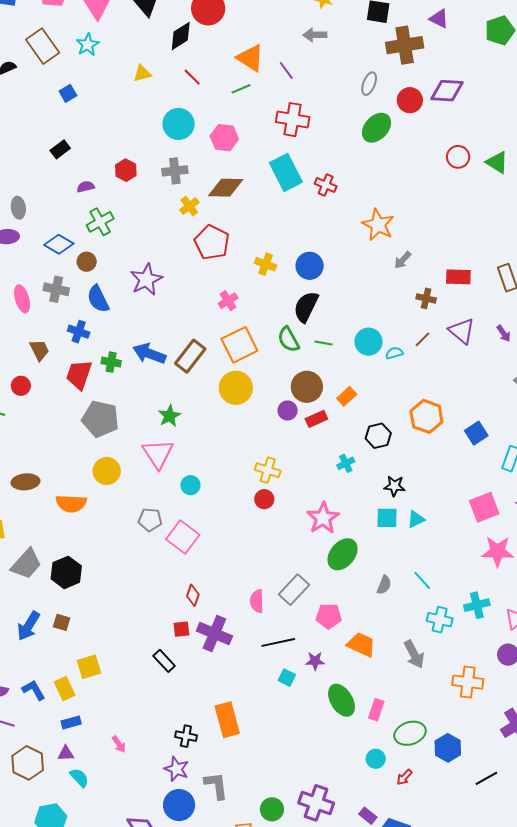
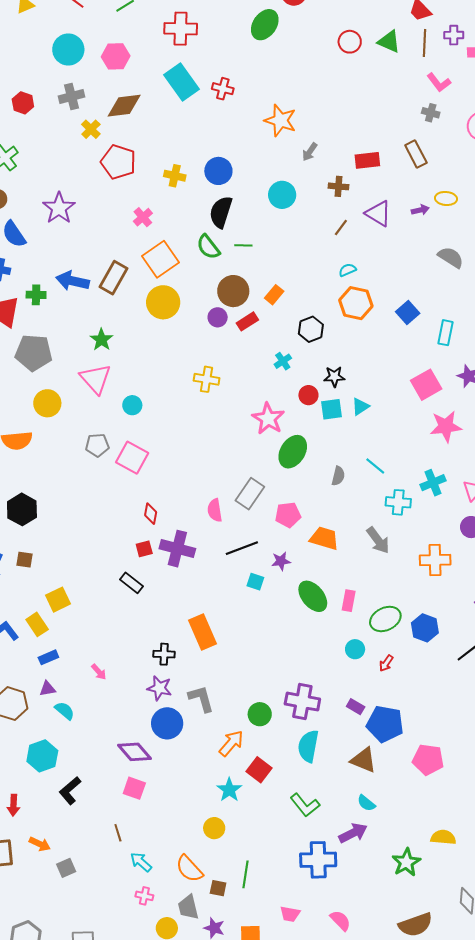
purple arrow: (504, 334) -> (420, 210), turned -60
cyan circle: (368, 342) -> (282, 195), moved
cyan semicircle: (394, 353) -> (347, 270), moved
red circle: (264, 499) -> (308, 395), moved

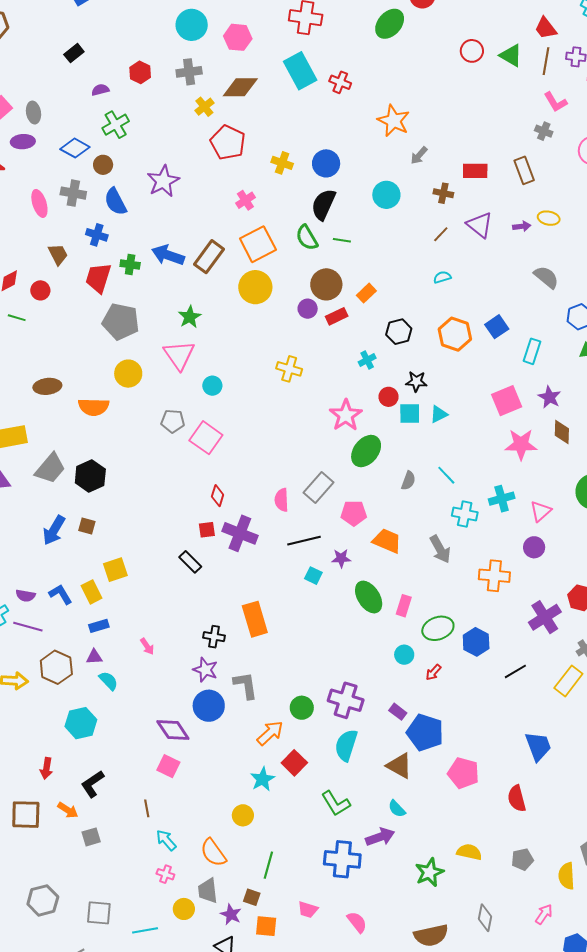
orange hexagon: (356, 303) -> (455, 334), moved
black L-shape: (70, 791) -> (93, 784), moved
brown square: (218, 888) -> (252, 897), moved

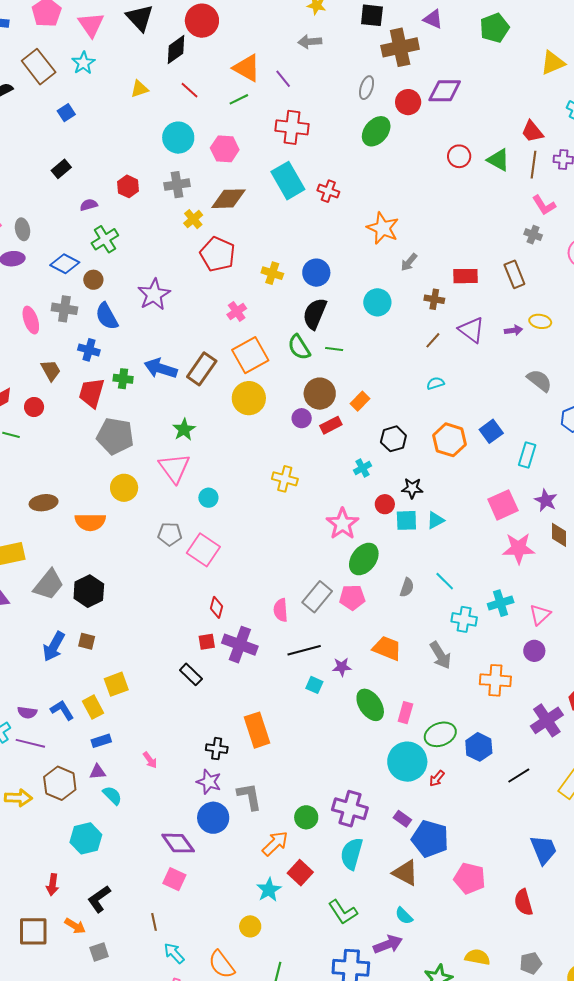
pink pentagon: (354, 513) -> (352, 597), moved
cyan circle: (404, 655) -> (407, 762), size x2.0

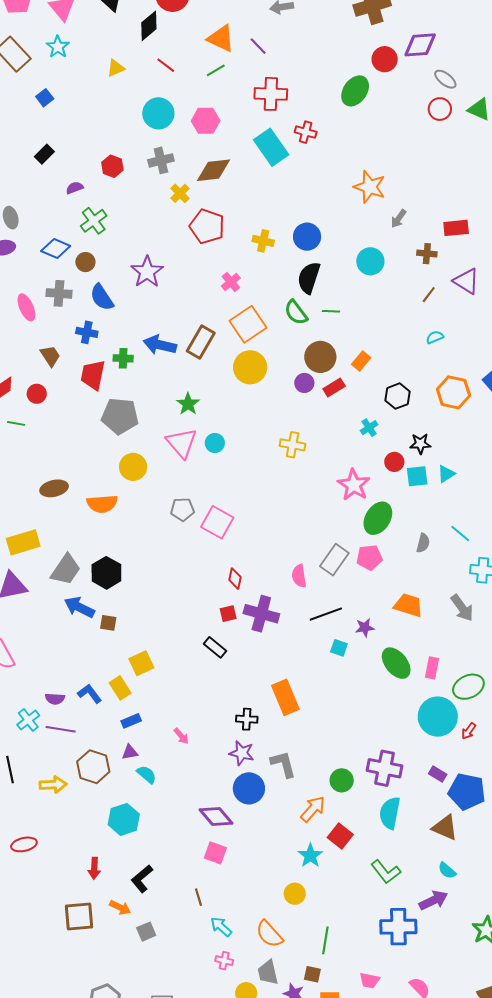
gray ellipse: (367, 88) -> (445, 79), moved, turned -65
red cross: (328, 191) -> (306, 132), moved
cyan circle: (208, 498) -> (215, 443), moved
blue arrow: (54, 646) -> (79, 607), moved, turned 92

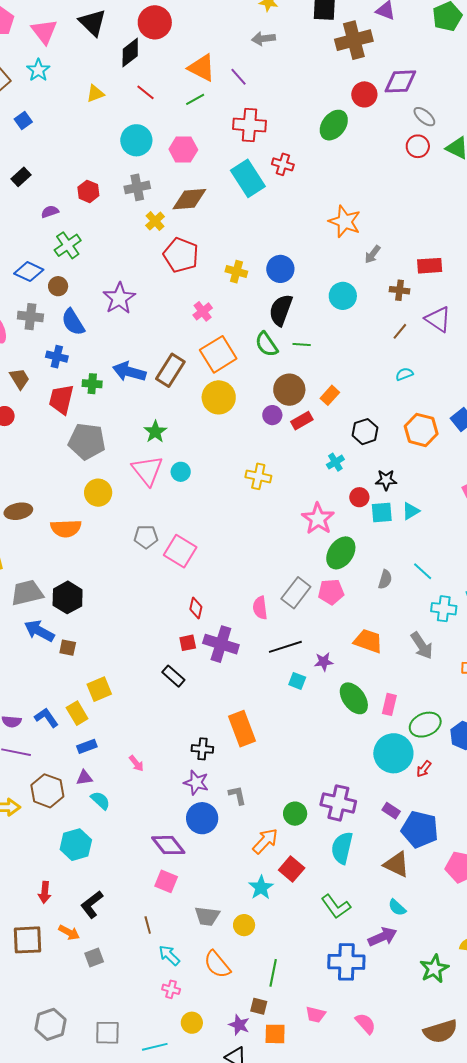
gray trapezoid: (66, 570) -> (27, 593), turned -140
gray L-shape: (283, 764) -> (237, 795), size x0.7
gray trapezoid: (268, 972) -> (207, 916), moved, turned -72

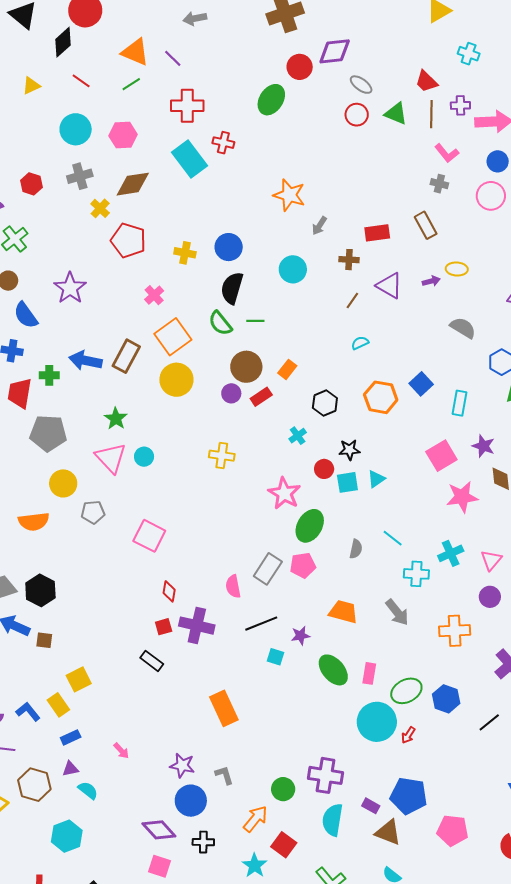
gray pentagon: (146, 537) -> (93, 512), moved
black cross: (202, 749) -> (203, 842), moved
purple rectangle: (391, 811) -> (371, 806), moved

